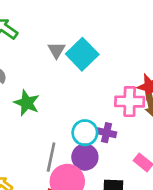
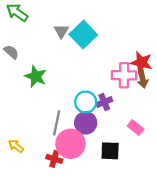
purple cross: (107, 133) -> (104, 102), turned -35

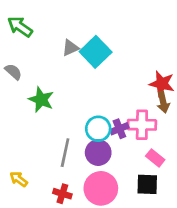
gray triangle: (61, 31) -> (70, 48), turned 35
pink cross: (124, 75) -> (142, 125), moved
pink circle: (71, 144) -> (101, 188), moved
black square: (110, 151) -> (147, 184), moved

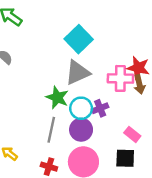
gray triangle: (70, 48) -> (78, 72), moved, size x1.6
green star: (41, 100) -> (57, 98), moved
pink cross: (142, 125) -> (120, 78), moved

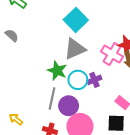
pink cross: (120, 78) -> (112, 54), turned 30
purple circle: (81, 130) -> (69, 106), moved

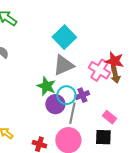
gray line: (52, 98) -> (72, 113), moved
purple circle: (69, 106) -> (55, 104), moved

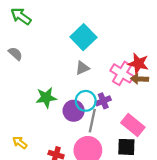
gray triangle: (63, 65) -> (82, 68), size x0.6
brown arrow: (115, 75) -> (139, 79), turned 105
green star: (46, 86) -> (46, 98), moved, turned -30
pink rectangle: (109, 117) -> (133, 125), size x1.5

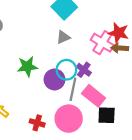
purple cross: (103, 101) -> (84, 70), turned -32
pink rectangle: (133, 125) -> (94, 96), moved

